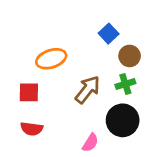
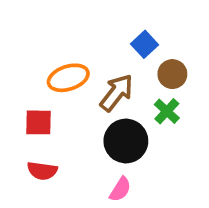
green cross: (125, 84) -> (167, 111), turned -30
brown arrow: (88, 90) -> (117, 93), moved
black circle: (123, 120) -> (126, 141), moved

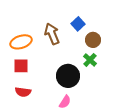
orange ellipse: (68, 78) -> (21, 42), moved
brown arrow: (117, 93) -> (52, 34), moved, turned -60

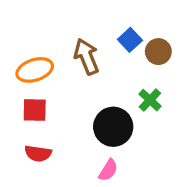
brown circle: (93, 40) -> (158, 52), moved

